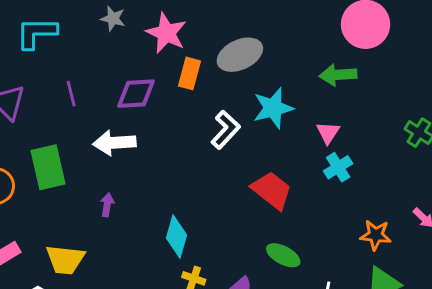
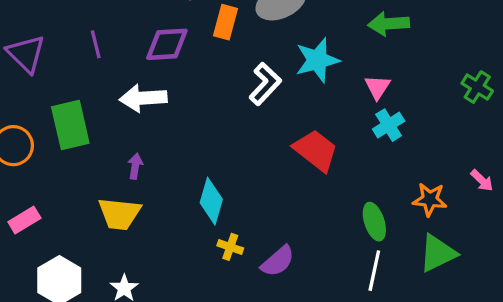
green ellipse: (283, 255) -> (374, 222), moved, turned 44
yellow trapezoid: (65, 260) -> (119, 214), moved

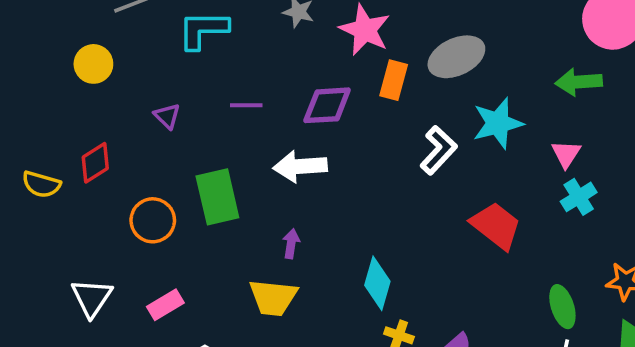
purple line: (96, 44) -> (246, 105), turned -76
purple triangle: (26, 54) -> (167, 116), size x0.6

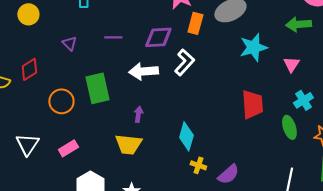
white L-shape: (438, 150) -> (184, 62), moved
cyan cross: (579, 197) -> (303, 100), moved
red trapezoid: (496, 226) -> (252, 104), turned 48
green ellipse: (562, 307) -> (289, 127), moved

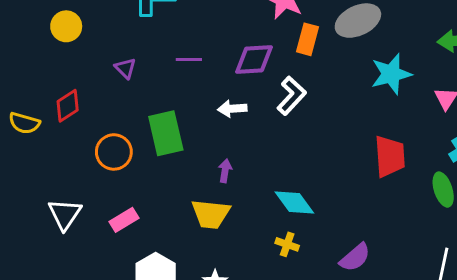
white arrow: (143, 71) -> (232, 109), size x0.7
cyan diamond: (186, 136) -> (294, 203), turned -52
yellow cross: (198, 165) -> (287, 244), moved

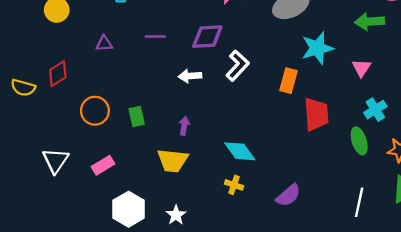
orange rectangle: (307, 39) -> (288, 81), moved
purple triangle: (125, 68) -> (104, 44), turned -48
green rectangle: (166, 133) -> (137, 117), moved, size x0.6

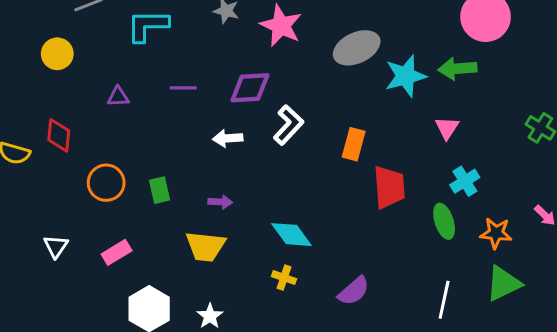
cyan star: (317, 48) -> (406, 76), moved
red diamond: (58, 74) -> (59, 135), turned -52
purple arrow: (184, 126) -> (220, 202), turned 84
white triangle: (56, 161) -> (56, 246), size x0.7

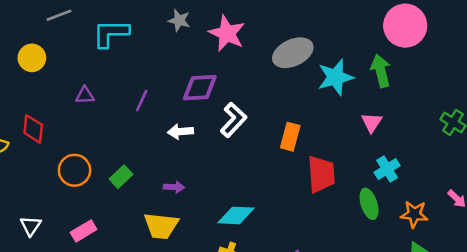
green arrow: (457, 69) -> (381, 71), turned 80
purple line: (183, 88) -> (142, 101), moved, turned -65
green rectangle: (160, 190) -> (121, 177), turned 60
cyan diamond: (291, 235) -> (236, 215), turned -51

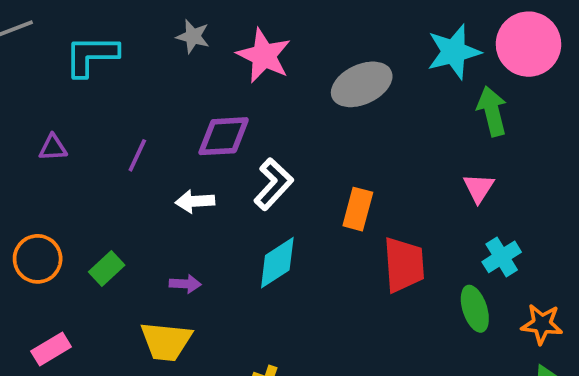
cyan star: (335, 77) -> (454, 52), moved
cyan diamond: (236, 215) -> (277, 263), moved, turned -36

